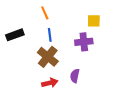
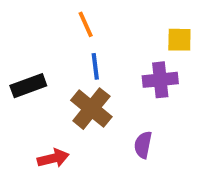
black rectangle: (15, 35) -> (28, 86), moved
red arrow: (50, 83) -> (53, 158), moved

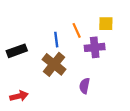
orange line: (86, 24) -> (77, 30), moved
red arrow: (53, 158) -> (19, 96), moved

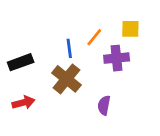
orange line: (77, 30) -> (94, 37), turned 63
red arrow: (19, 96) -> (23, 103), moved

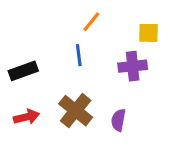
orange line: (94, 37) -> (91, 22), moved
brown cross: (66, 79) -> (76, 111), moved

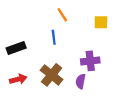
orange line: (91, 22) -> (62, 15), turned -72
purple cross: (133, 66) -> (90, 61), moved

